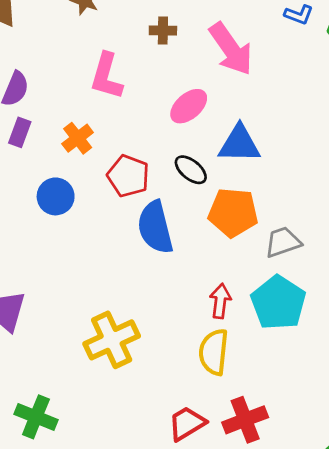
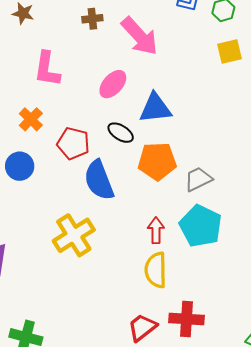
brown cross: (163, 31) -> (92, 19), moved
yellow cross: (112, 340) -> (74, 235), moved
red cross: (245, 420) -> (187, 319), turned 32

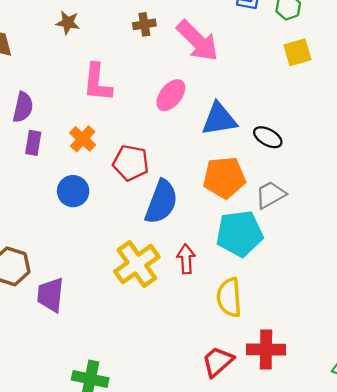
black ellipse: (121, 133) -> (268, 137), moved
blue semicircle: (99, 180) -> (161, 202), turned -135
cyan pentagon: (201, 226) -> (240, 234), moved, turned -30
red arrow: (156, 230) -> (186, 259), moved

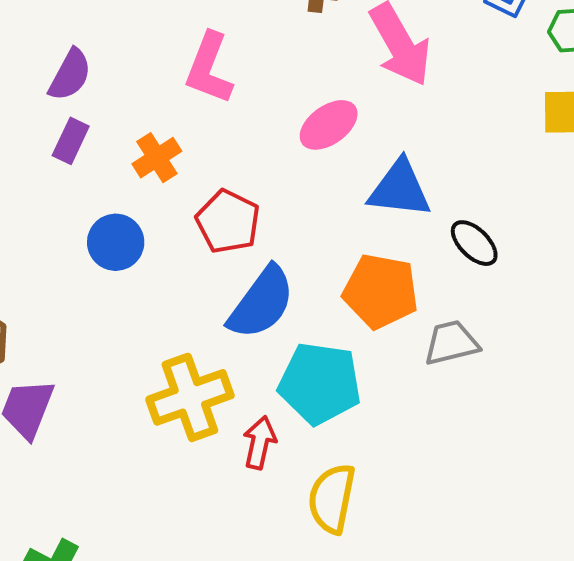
cyan pentagon: (240, 234) -> (320, 383), moved
red arrow: (186, 259) -> (260, 443), moved

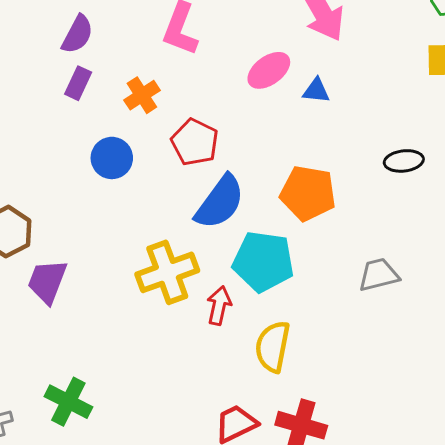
blue triangle: (400, 189) -> (316, 91), moved, size x0.6
black ellipse: (474, 243) -> (404, 161), moved, turned -51
gray trapezoid: (451, 343) -> (379, 275), moved

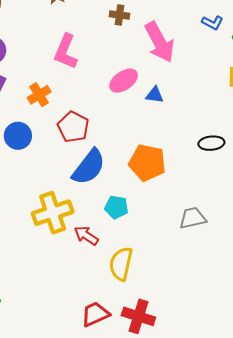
cyan pentagon: (263, 261) -> (116, 207), size x0.6
red arrow: (219, 306) -> (86, 236), turned -70

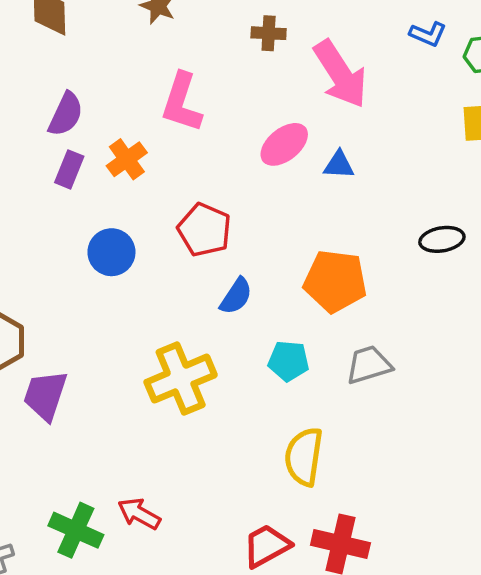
orange cross: (39, 95) -> (127, 159), moved
blue semicircle: (89, 167) -> (236, 296), size x0.6
gray trapezoid: (193, 218) -> (369, 365), moved
red arrow: (86, 236) -> (139, 514), moved

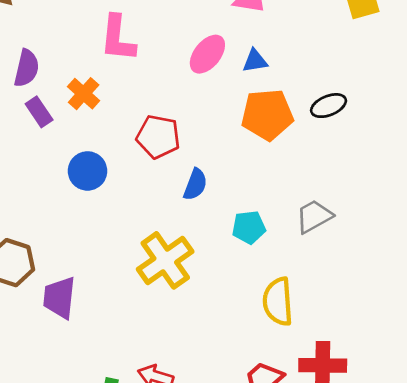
purple rectangle: (69, 169) -> (39, 112), turned -44
black ellipse: (442, 239) -> (328, 106), moved
orange pentagon: (335, 281) -> (267, 115), moved

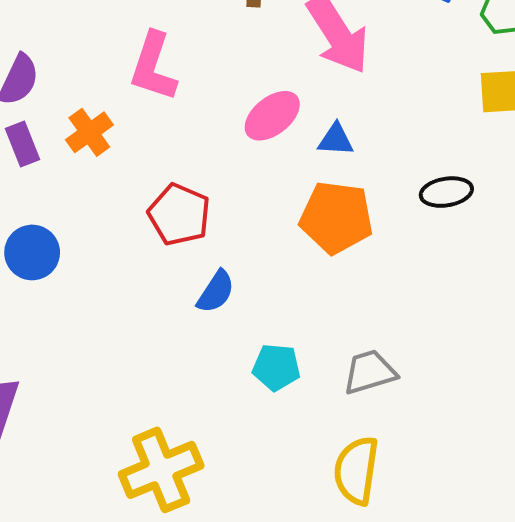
black ellipse: (328, 106) -> (446, 192), moved
blue circle: (88, 171) -> (32, 252), moved
yellow cross: (165, 260) -> (161, 470), moved
yellow semicircle: (278, 302) -> (356, 470), moved

